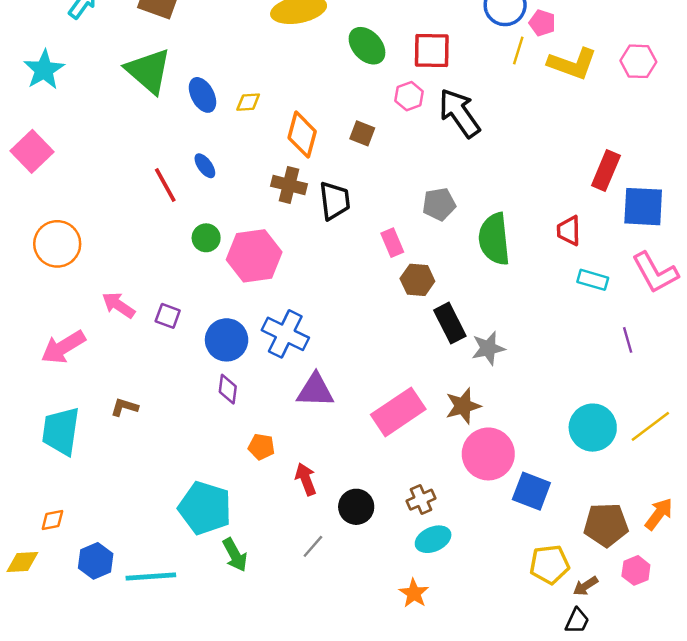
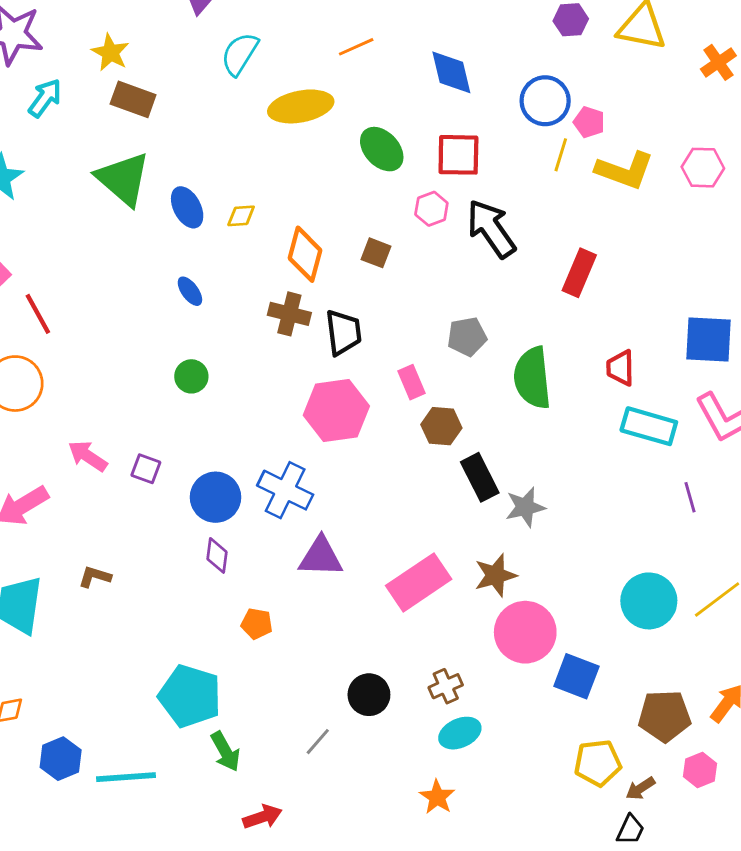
red rectangle: (606, 171) -> (579, 273), moved
red line: (165, 185) -> (38, 314), moved
pink hexagon: (254, 256) -> (336, 411), moved
cyan rectangle: (593, 280) -> (649, 426), size x1.5
red arrow: (306, 479) -> (262, 817), moved, turned 92

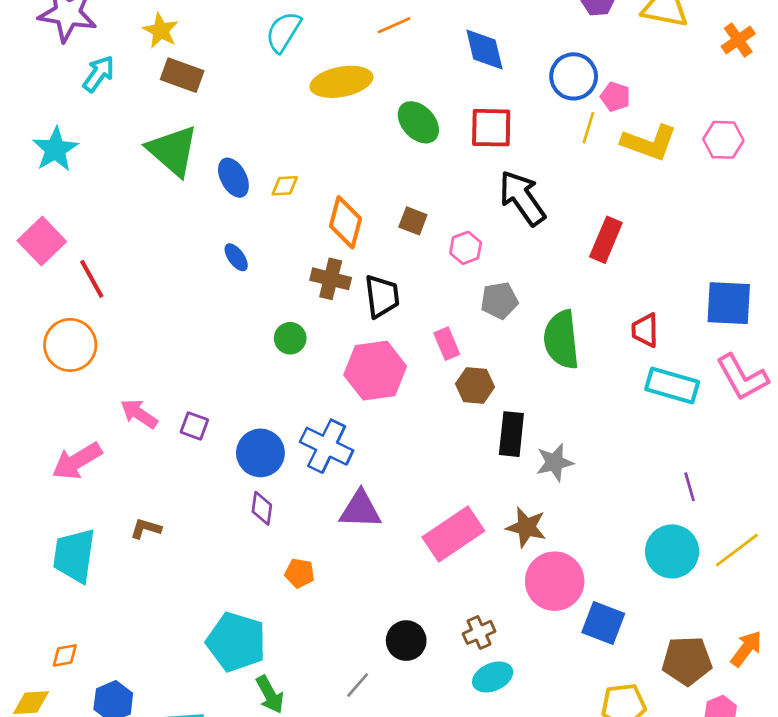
pink hexagon: (431, 209) -> (466, 248), moved
green circle: (191, 376) -> (290, 338), moved
black rectangle: (480, 477) -> (511, 434), turned 33
purple line: (690, 497) -> (690, 487), moved
brown star: (495, 575) -> (526, 527), turned 30

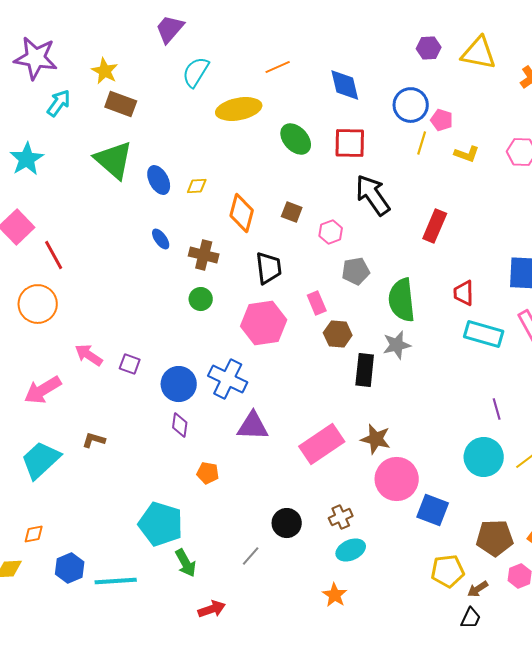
yellow L-shape: (649, 143) -> (467, 154), size x0.6
brown cross: (331, 279) -> (204, 255), moved
gray star: (555, 462) -> (397, 345), moved
cyan trapezoid: (74, 556) -> (41, 460), turned 39

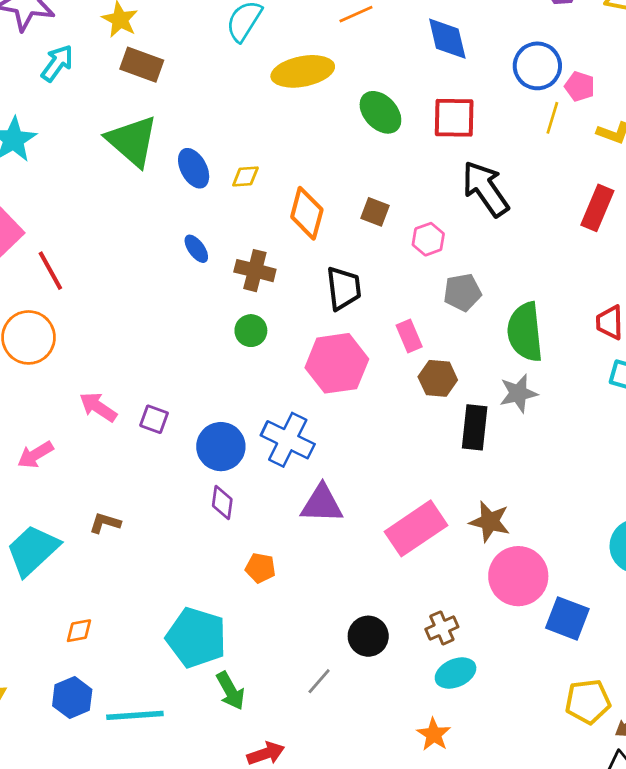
red rectangle: (435, 226) -> (597, 208), moved
pink arrow: (43, 390) -> (35, 455), size x0.7
orange diamond: (34, 534) -> (79, 631), moved

